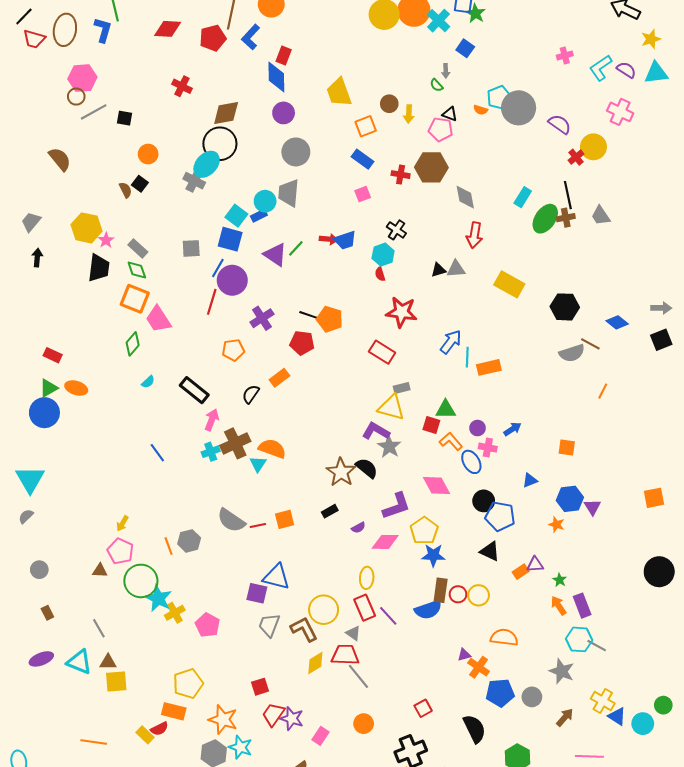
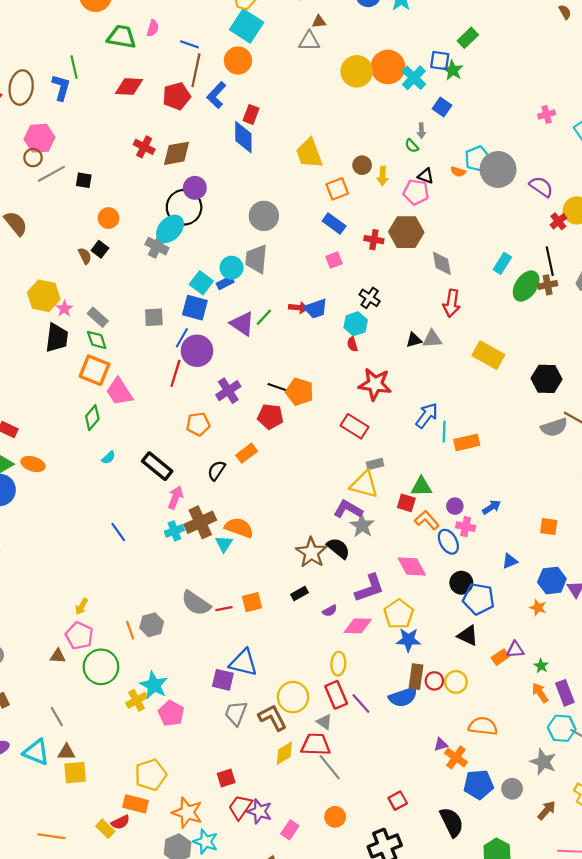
brown diamond: (226, 113) -> (176, 153), moved
purple circle: (284, 113) -> (195, 188), moved
cyan star: (158, 598) -> (154, 685), moved

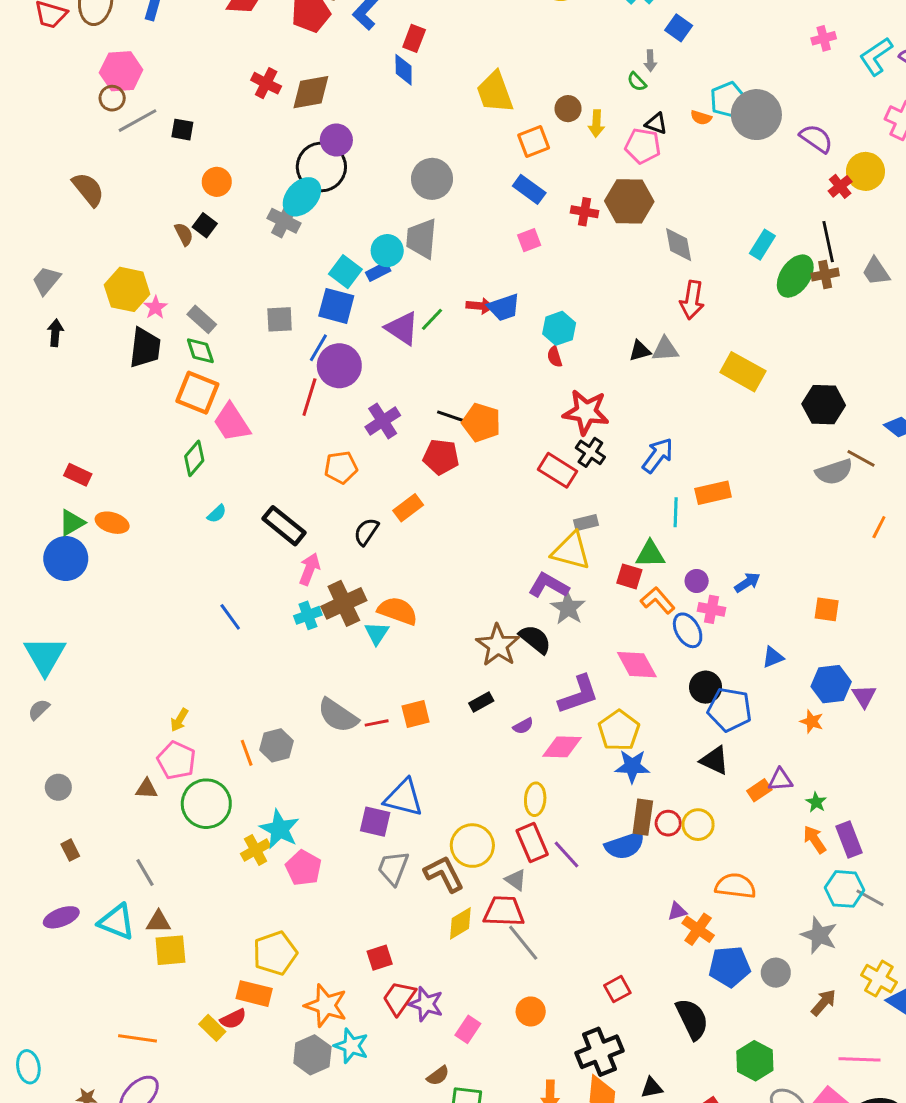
blue diamond: (243, 137) -> (404, 70), size x0.7
black cross: (370, 298) -> (590, 452), moved
cyan line: (444, 432) -> (676, 512), moved

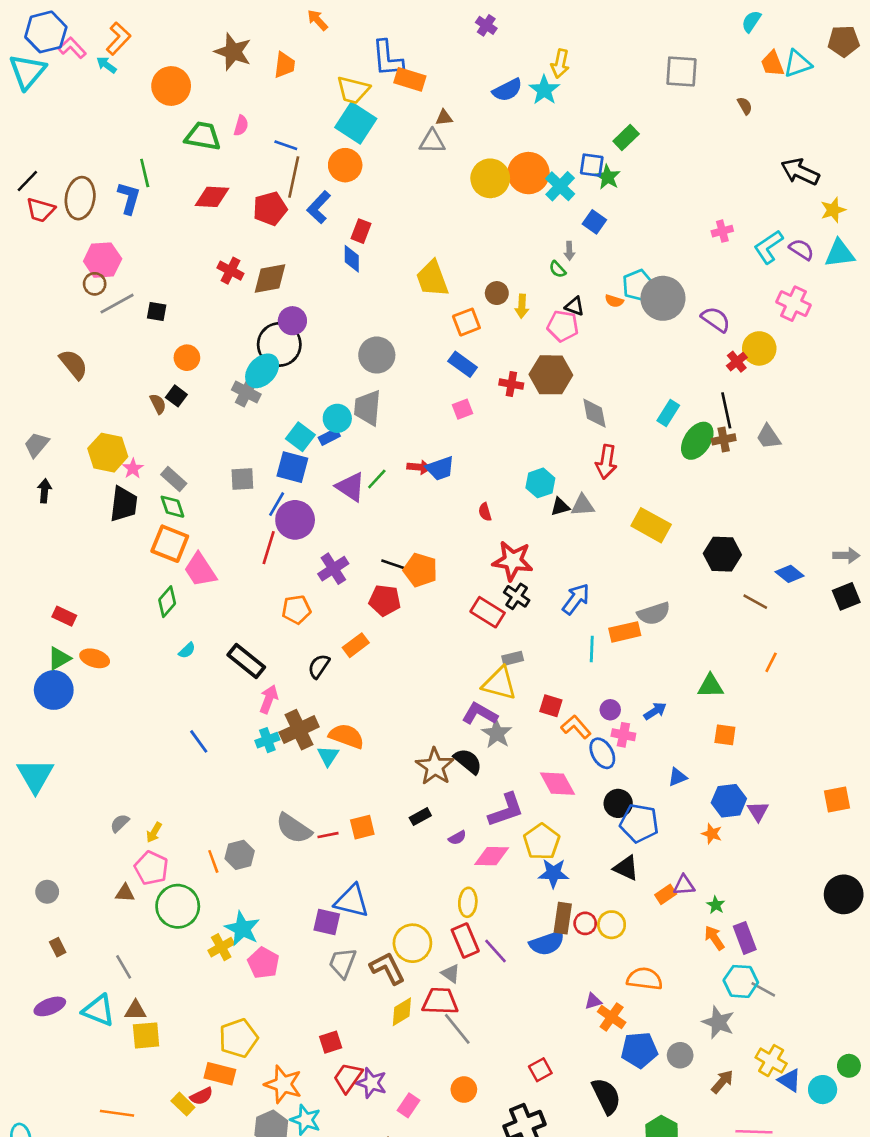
cyan hexagon: (559, 328) -> (540, 483), moved
gray semicircle: (834, 472) -> (654, 613), moved
green triangle: (650, 554) -> (710, 686), moved
gray semicircle: (39, 710) -> (120, 823), moved

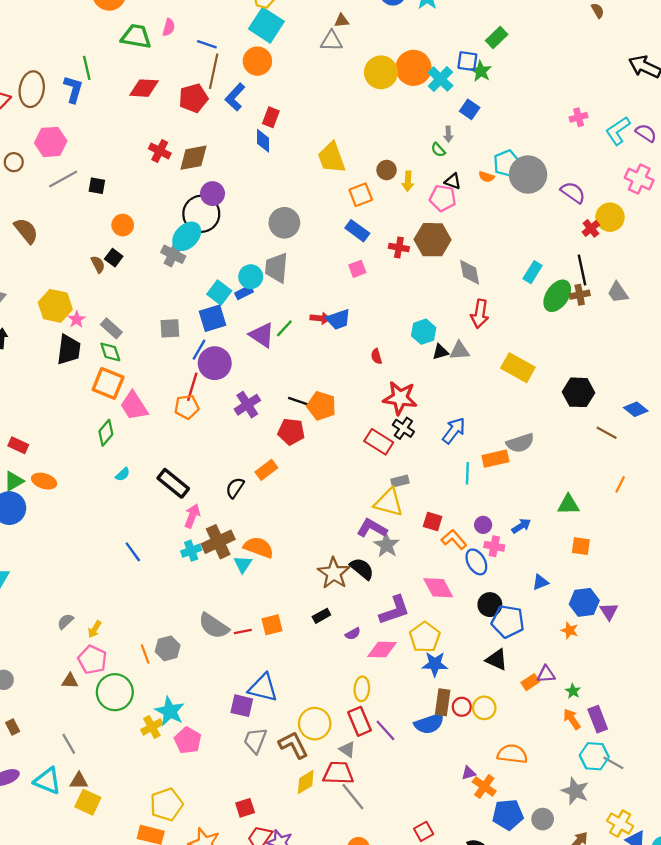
brown circle: (95, 284) -> (14, 162), moved
blue square: (292, 467) -> (212, 318), turned -32
orange pentagon: (296, 610) -> (187, 407), moved
yellow square: (146, 1035) -> (88, 802), turned 30

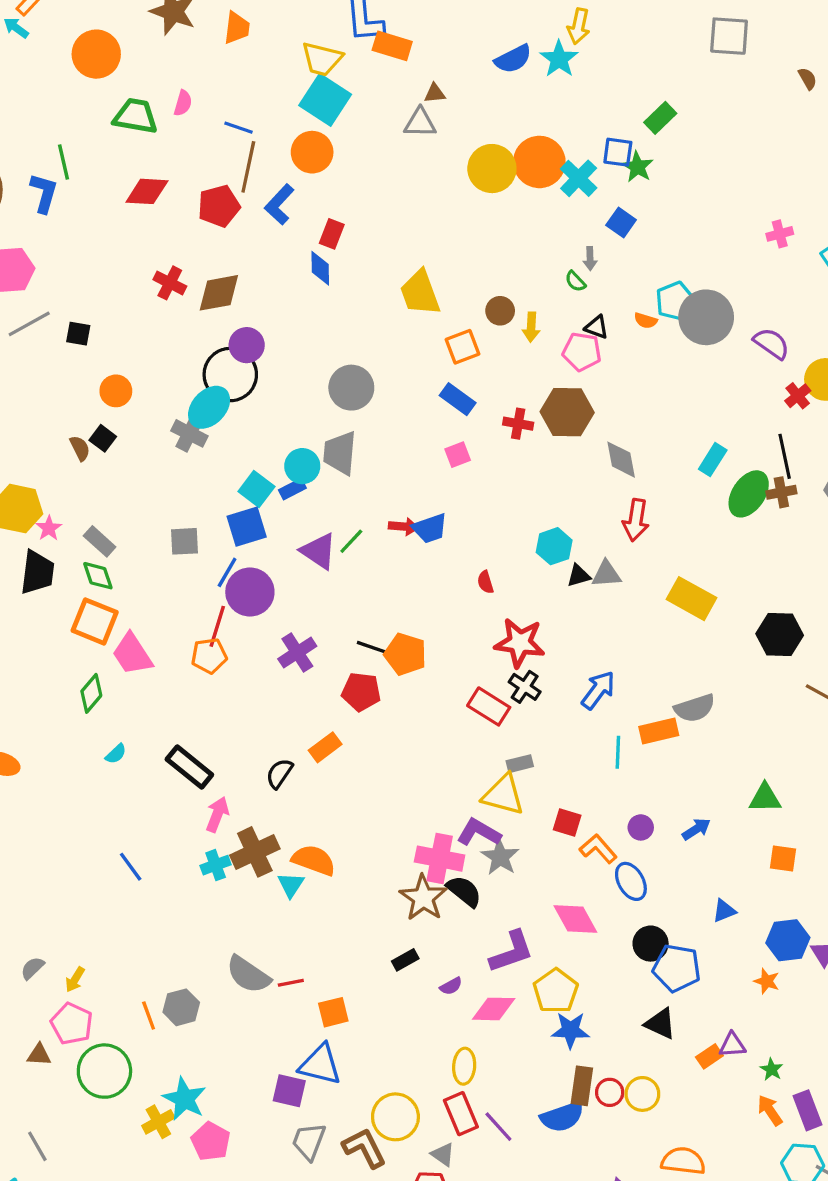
pink cross: (494, 546) -> (440, 859), moved, size x1.6
orange square: (272, 625) -> (333, 1012), moved

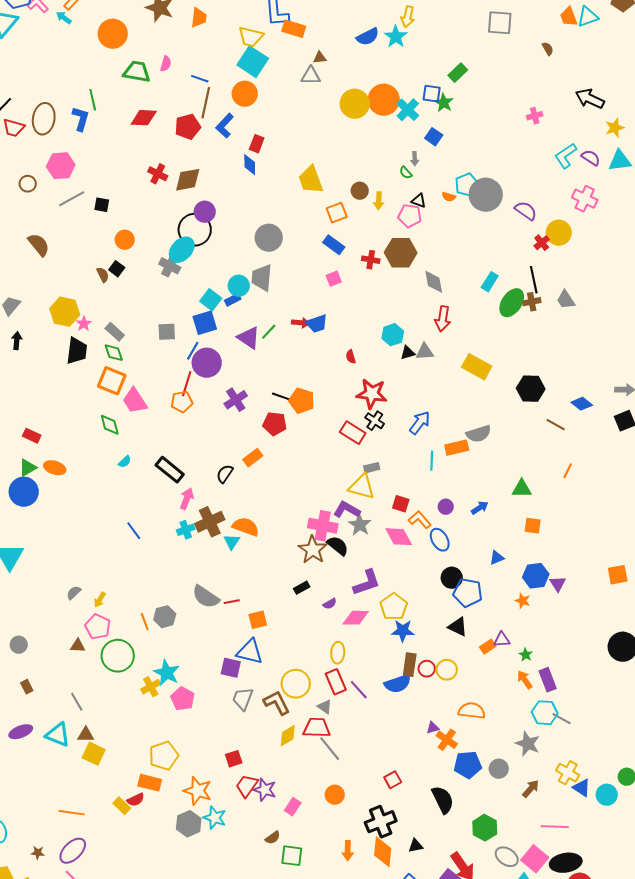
pink cross: (780, 234) -> (535, 116), moved
green diamond: (91, 693) -> (110, 425), turned -55
pink diamond: (575, 919) -> (399, 537), moved

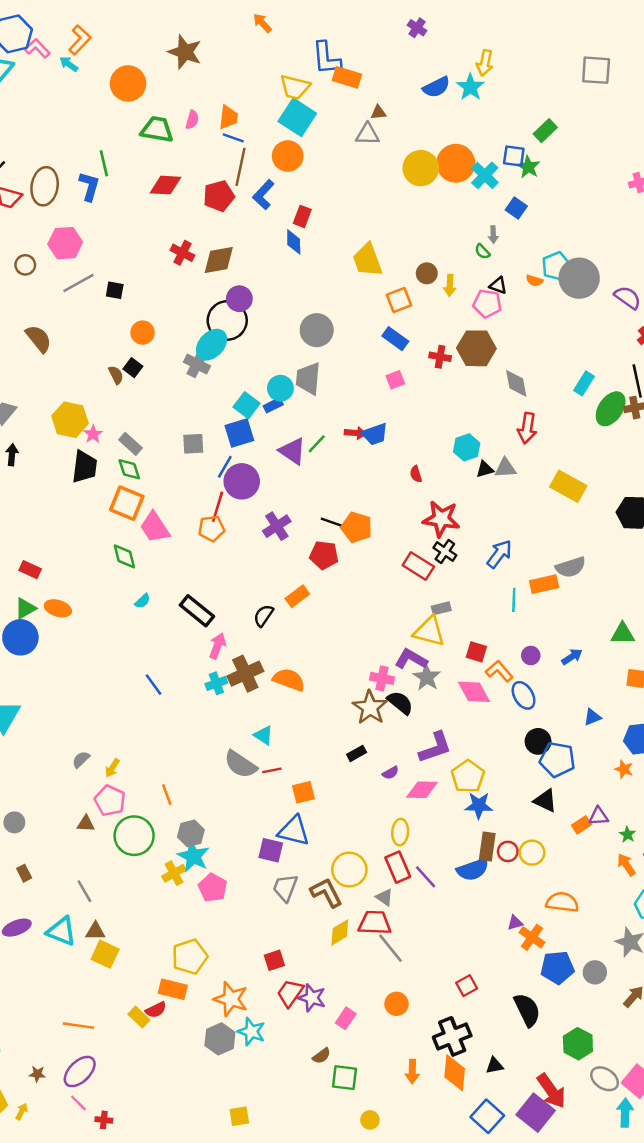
orange trapezoid: (199, 18) -> (228, 117), moved
pink cross: (323, 526) -> (382, 678), size x0.7
cyan triangle: (232, 542) -> (263, 735), moved, turned -30
gray hexagon: (165, 617) -> (191, 833), moved

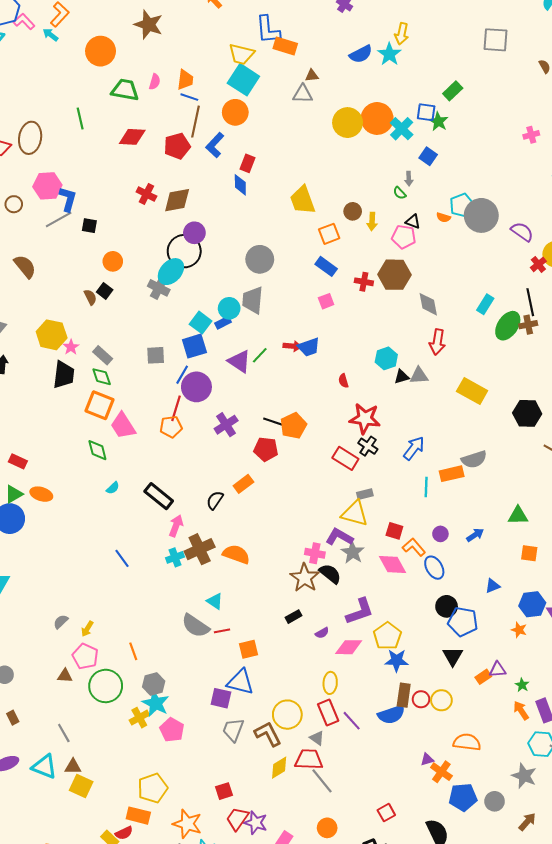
blue L-shape: (89, 186) -> (68, 199), moved
orange pentagon: (357, 527) -> (293, 426), turned 30
black triangle: (545, 801) -> (453, 656), turned 35

